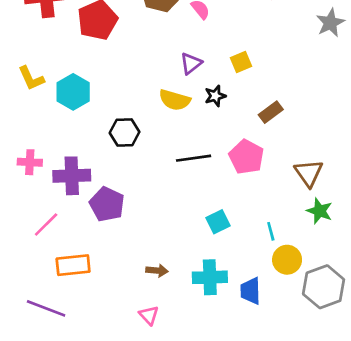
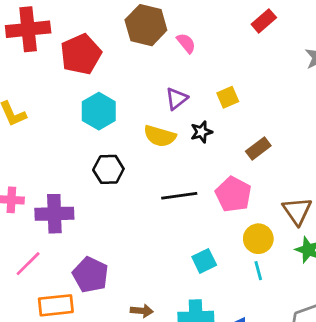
cyan hexagon: (73, 92) -> (99, 111), moved
purple pentagon: (107, 204) -> (90, 275), moved
yellow circle: (287, 260) -> (258, 239), moved

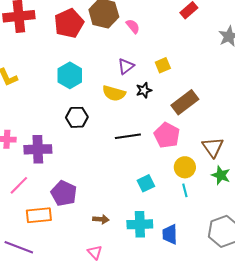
red pentagon: (81, 54) -> (69, 23), moved
brown rectangle: (258, 149) -> (185, 102), size x1.5

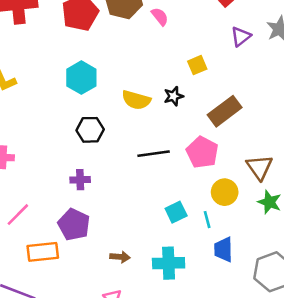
purple triangle: (126, 66) -> (241, 36), moved
purple cross: (38, 149) -> (80, 180), moved, size x0.6
cyan line: (185, 190) -> (207, 220), moved
blue trapezoid: (170, 234) -> (223, 249), moved

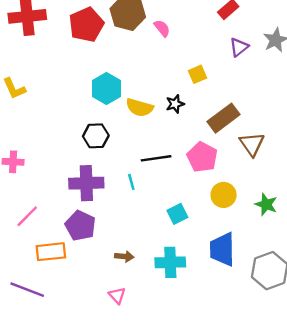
cyan hexagon: (81, 78) -> (106, 89), moved
brown triangle: (259, 167) -> (252, 144), moved
purple cross: (80, 180) -> (86, 183), size x1.8
cyan line: (207, 220) -> (131, 182), moved
blue trapezoid: (223, 249) -> (222, 249), size x1.4

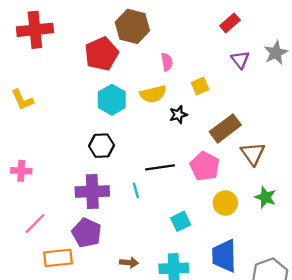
red pentagon: (86, 25) -> (101, 54), moved
pink semicircle: (162, 28) -> (167, 62), moved, turned 30
purple triangle: (239, 47) -> (240, 60), turned -30
yellow semicircle: (140, 107) -> (153, 94), moved, turned -30
green star: (266, 204) -> (265, 197), moved

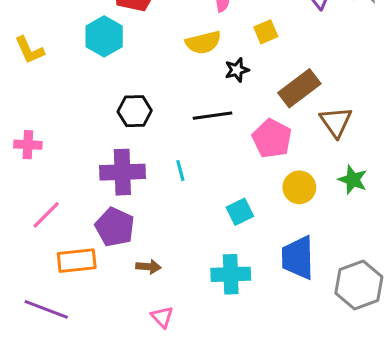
cyan hexagon: (112, 100) -> (104, 36), moved
black line: (160, 167) -> (212, 116), moved
brown arrow: (129, 263) -> (148, 267), moved

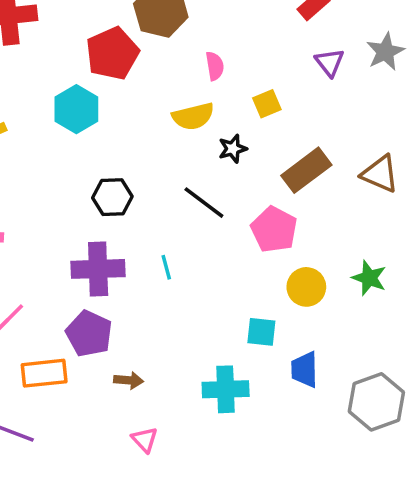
black line: (212, 116) -> (204, 203), turned 45
brown triangle: (336, 122) -> (380, 174), moved, turned -32
cyan square: (240, 212) -> (261, 332), moved, turned 32
blue trapezoid: (298, 258) -> (305, 370), size x0.7

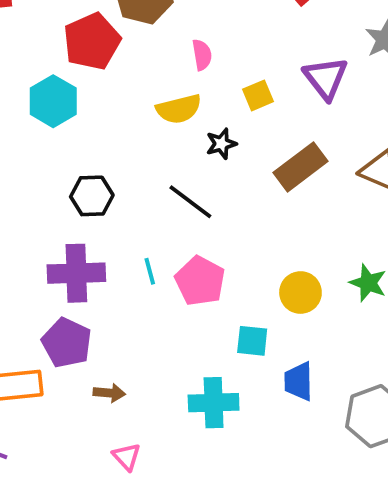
purple triangle: (330, 62) -> (326, 78), moved, size x1.4
pink pentagon: (274, 229) -> (200, 281), moved

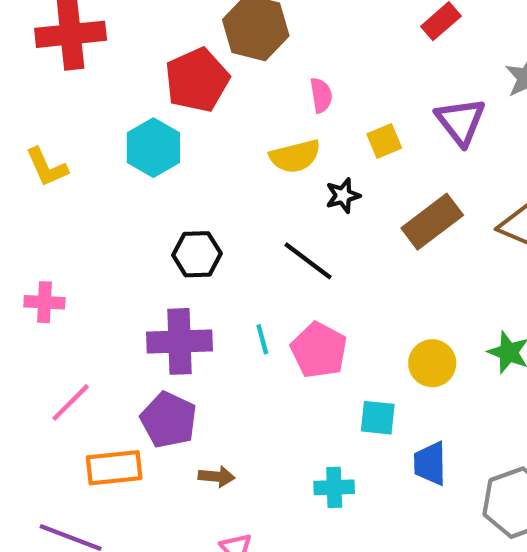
cyan cross: (214, 403) -> (334, 487), size x0.7

